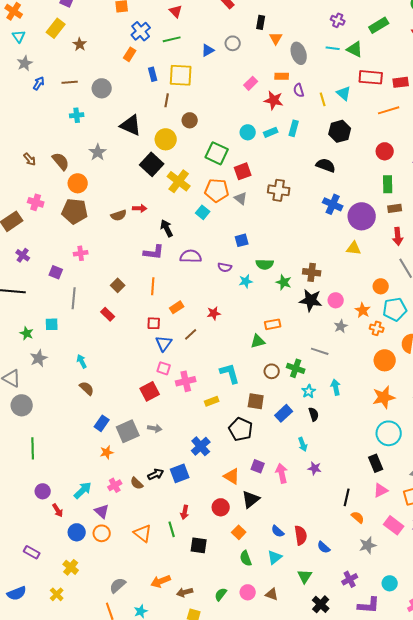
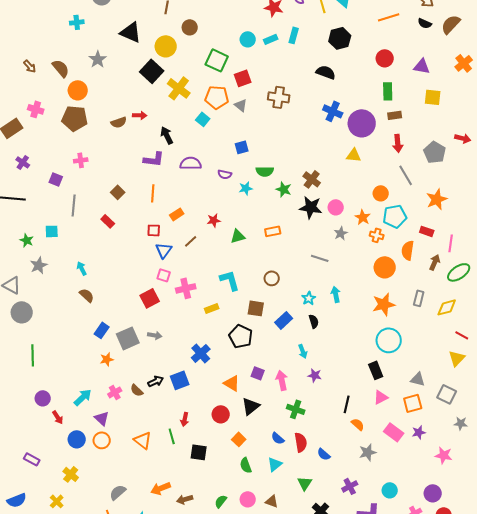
brown cross: (312, 272) -> (312, 179), turned 30
green triangle: (258, 341) -> (238, 236), moved
green cross: (296, 368) -> (296, 409), moved

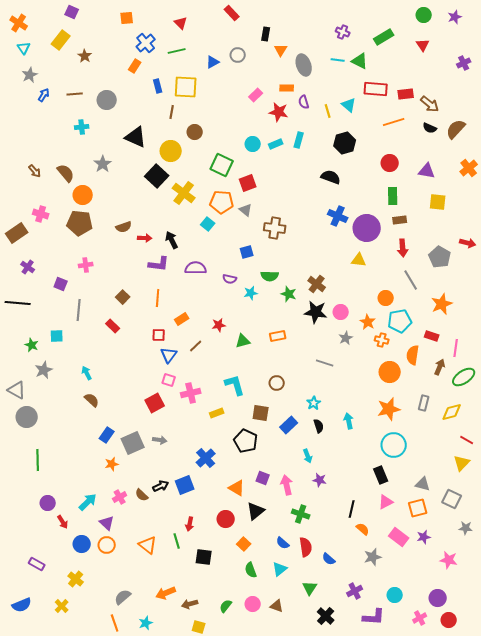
brown cross: (279, 97) -> (275, 228), moved
red arrow: (140, 115) -> (145, 238), moved
cyan arrow: (336, 294) -> (349, 421), moved

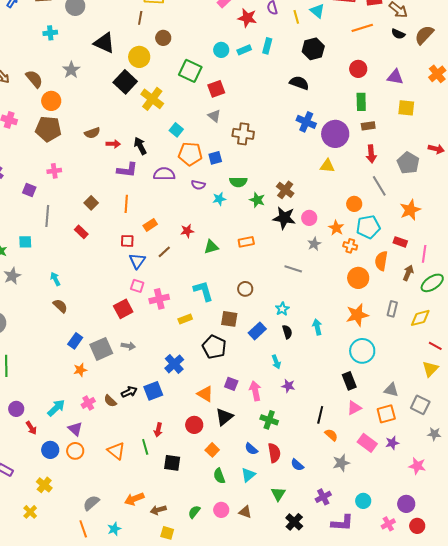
orange pentagon: (222, 202) -> (190, 154), moved

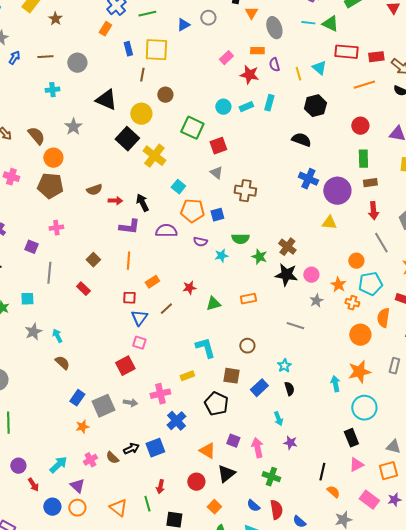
gray star: (12, 276) -> (33, 332), moved
pink cross: (159, 299) -> (160, 394), moved
cyan arrow: (317, 327) -> (335, 384), moved

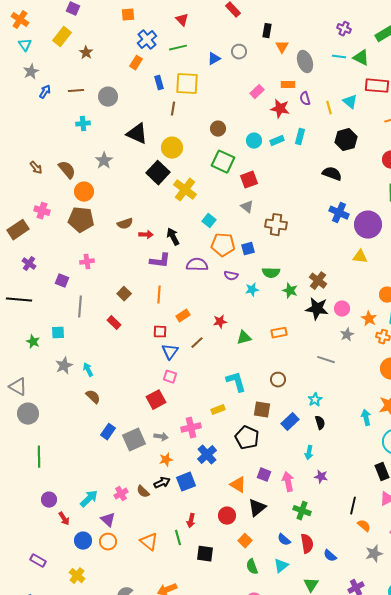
brown circle: (165, 95) -> (218, 129), moved
cyan arrow: (278, 419) -> (309, 453), turned 32
orange star: (82, 427) -> (166, 460), moved

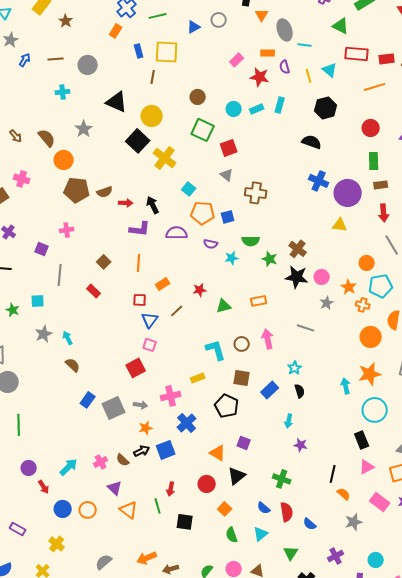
cyan line: (339, 57) -> (305, 45), moved
brown pentagon: (81, 220) -> (77, 190), moved
brown circle: (278, 380) -> (242, 344), moved
pink arrow: (288, 482) -> (268, 339), moved
purple triangle: (108, 520) -> (115, 488), moved

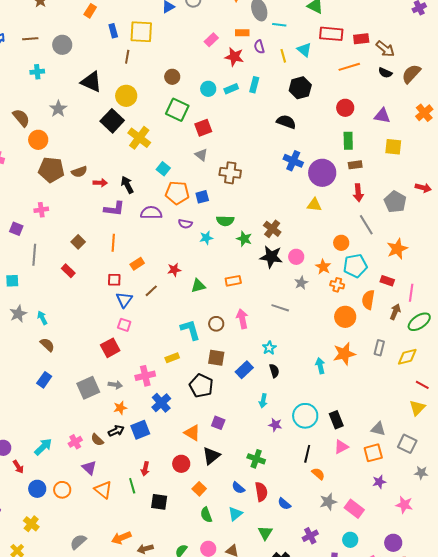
blue rectangle: (88, 400) -> (44, 380), moved
cyan circle: (375, 410) -> (305, 416), moved
pink rectangle: (380, 502) -> (354, 509), moved

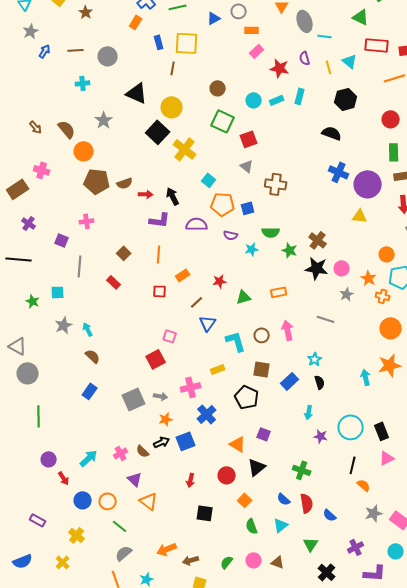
orange rectangle: (242, 33) -> (252, 30), moved
blue triangle: (124, 300) -> (208, 323), moved
green line: (132, 486) -> (120, 526), moved, turned -35

